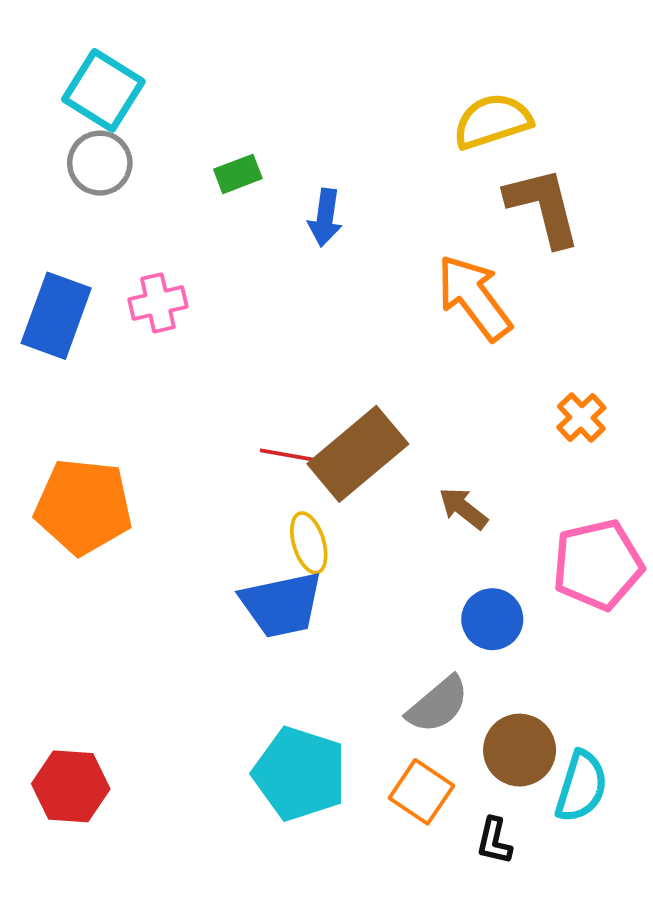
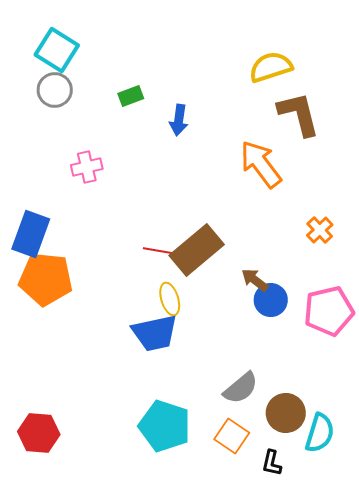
blue rectangle: (56, 316) -> (31, 234), moved
blue circle: (492, 619) -> (271, 300), moved

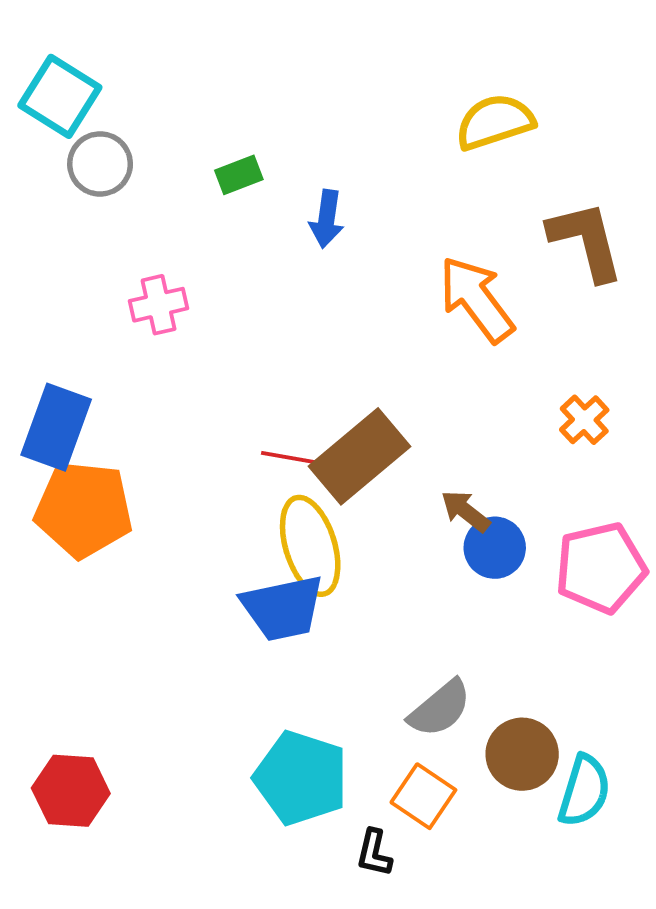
cyan square: (57, 50) -> (60, 96), moved
brown L-shape: (299, 114) -> (586, 241), moved
yellow ellipse: (170, 299) -> (310, 546), size x1.6
black L-shape: (272, 463) -> (374, 853), moved

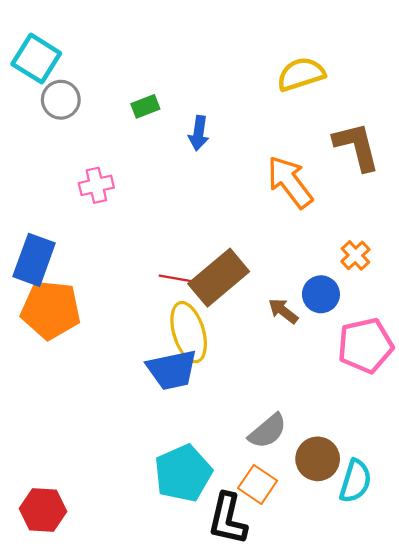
blue circle: (495, 548) -> (321, 294), moved
cyan pentagon: (301, 778) -> (183, 473), turned 30
red hexagon: (71, 791) -> (43, 510), moved
black L-shape: (374, 853) -> (228, 519), size x1.8

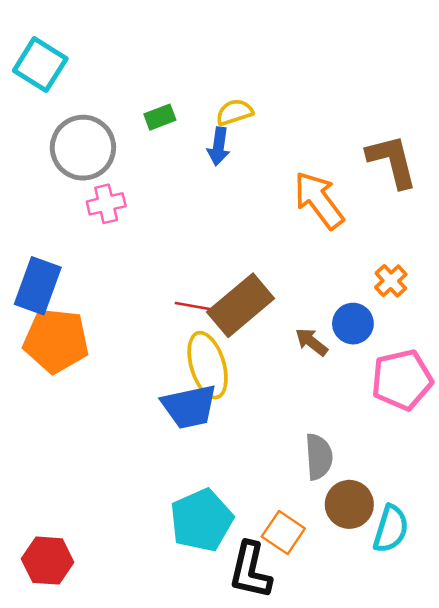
yellow semicircle: (301, 74) -> (234, 112), moved, size x0.7
gray circle: (61, 100) -> (83, 148), moved, size x1.5
gray semicircle: (268, 431) -> (319, 457), moved, turned -54

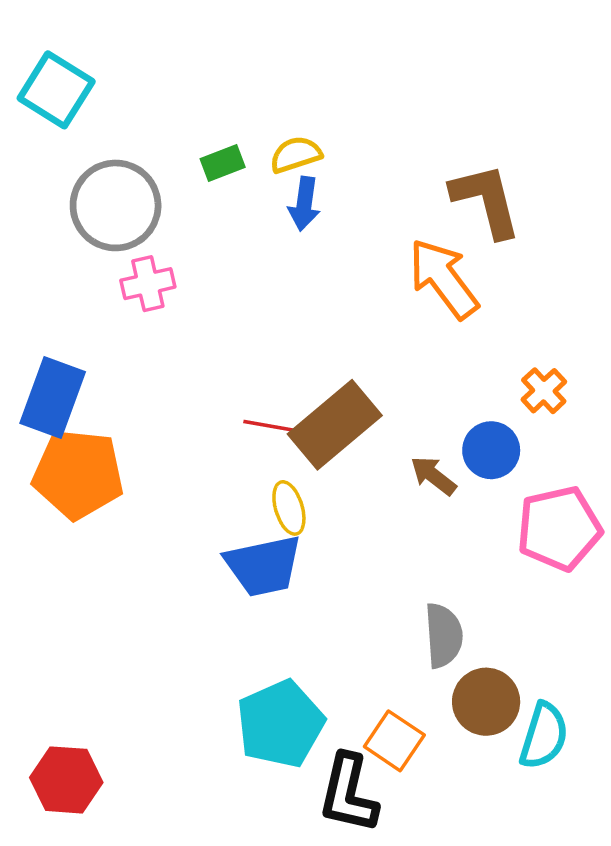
yellow semicircle: (234, 112) -> (296, 154), moved
brown L-shape: (392, 161) -> (486, 200), moved
yellow ellipse: (208, 365) -> (289, 508), size x0.6

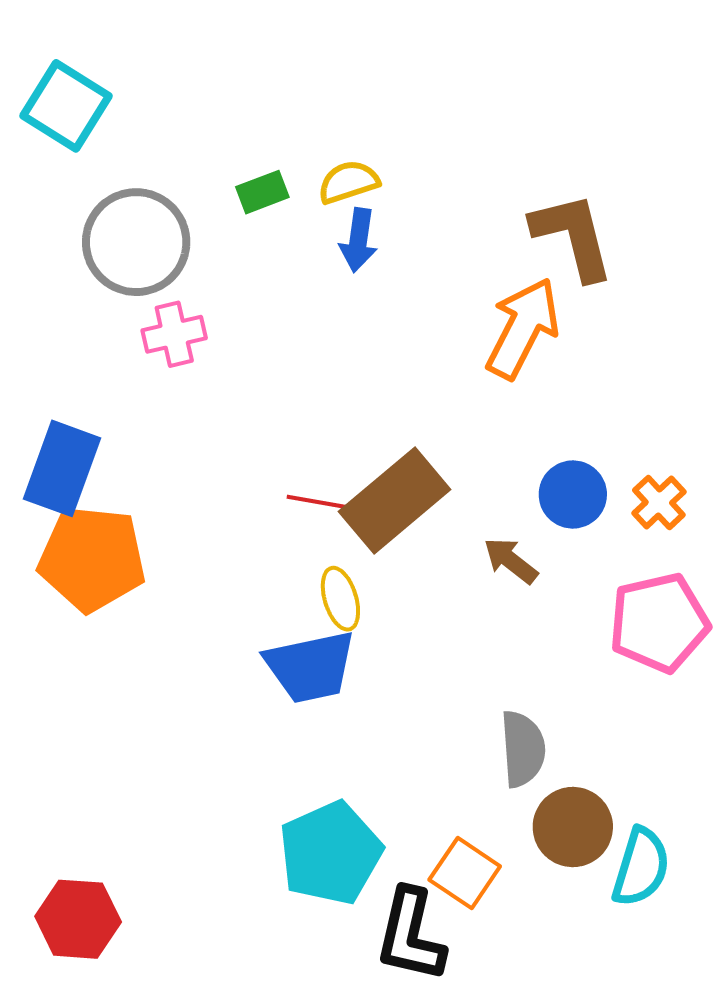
orange arrow: (444, 279) -> (523, 328), turned 64
orange cross: (544, 391) -> (659, 503), moved
blue circle: (491, 450) -> (573, 494), moved

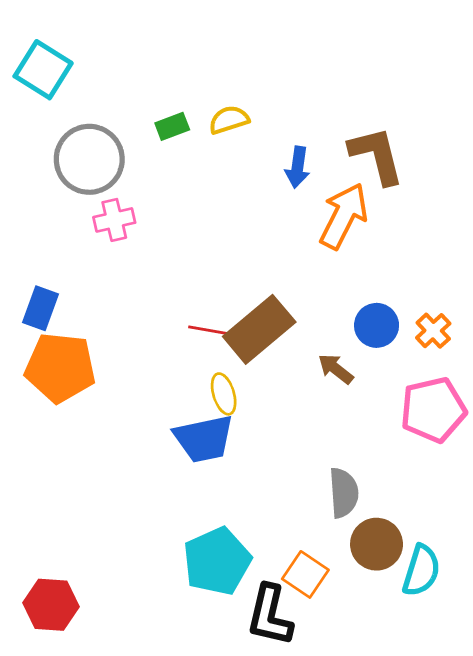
blue arrow: (358, 240) -> (297, 167), moved
blue rectangle: (62, 468) -> (40, 308), size x0.7

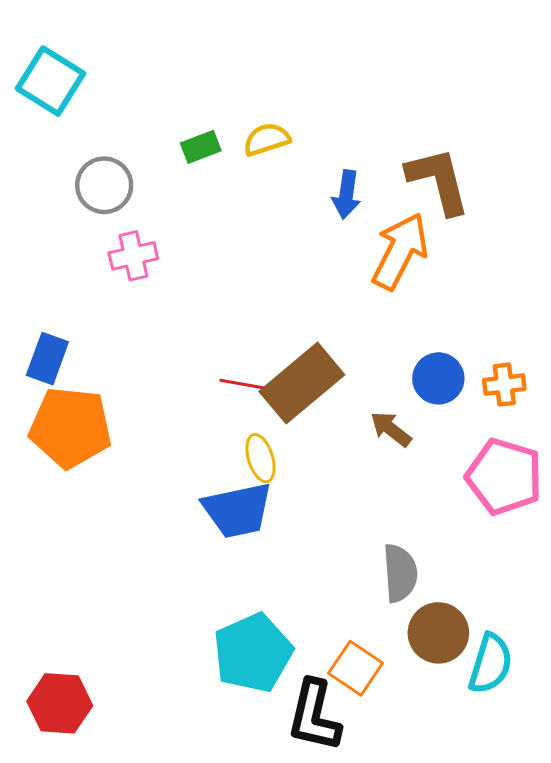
gray circle: (89, 159) -> (104, 185), size x0.7
orange cross: (433, 331) -> (504, 385), turned 36
pink pentagon: (433, 410) -> (504, 477), turned 30

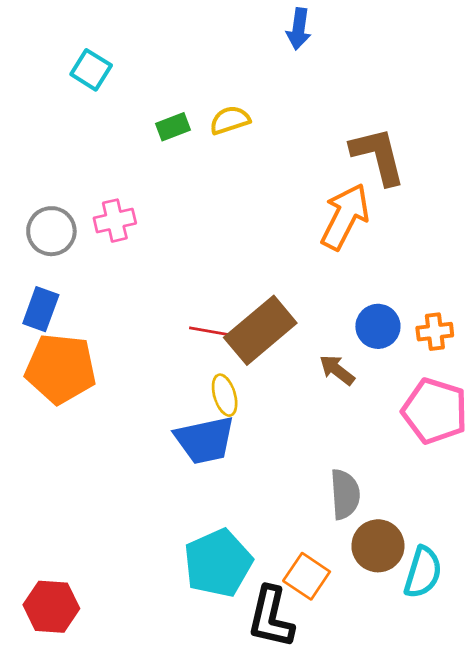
cyan square: (51, 81) -> (91, 70), moved, size x0.7
gray circle: (104, 185) -> (51, 231), moved
blue arrow: (346, 194) -> (299, 29), moved

